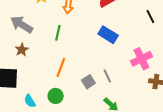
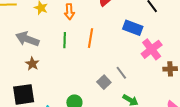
blue rectangle: (108, 35) -> (133, 28), moved
orange line: (61, 67) -> (90, 38), moved

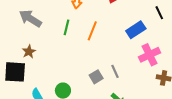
blue rectangle: (133, 28) -> (136, 30), turned -66
brown star: (32, 64) -> (29, 52), moved

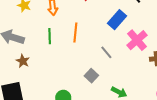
brown star: (29, 52) -> (23, 61), moved
gray line: (115, 71) -> (106, 52), moved

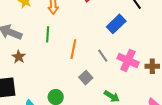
orange line: (75, 33) -> (73, 49), moved
pink cross: (137, 40) -> (128, 60), moved, turned -30

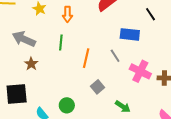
blue rectangle: (116, 24) -> (130, 34), turned 48
gray line: (103, 56) -> (115, 56), moved

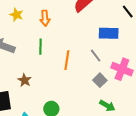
brown star: (31, 64) -> (25, 80), moved
gray square: (98, 87) -> (100, 80), moved

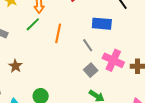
green line: (41, 47) -> (33, 24), moved, turned 42
orange line: (67, 60) -> (58, 33), moved

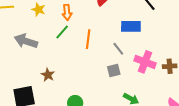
gray square: (91, 70) -> (114, 70), moved, turned 32

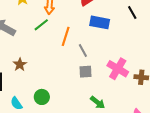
blue rectangle: (131, 26) -> (100, 22), moved
gray line: (118, 49) -> (83, 50), moved

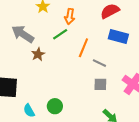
gray line: (83, 50) -> (99, 63), turned -40
brown star: (20, 65) -> (38, 54), moved

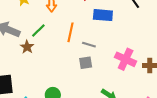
green line: (60, 34) -> (38, 30), moved
gray square: (100, 84) -> (86, 63), moved

